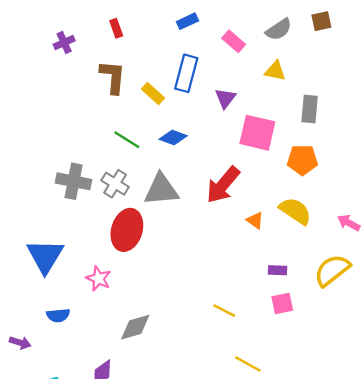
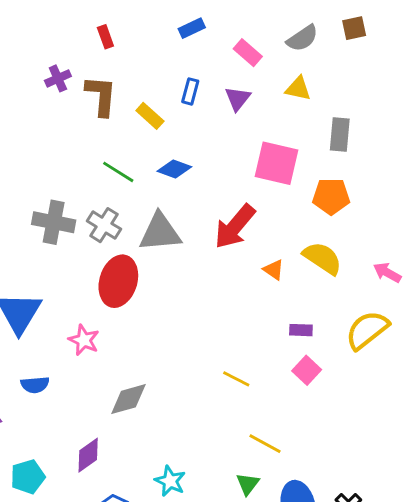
purple cross: (64, 43) -> (58, 78), moved
blue rectangle: (186, 73) -> (190, 91), size x0.6
purple triangle: (225, 98) -> (238, 99), moved
pink square: (282, 303) -> (307, 370), turned -35

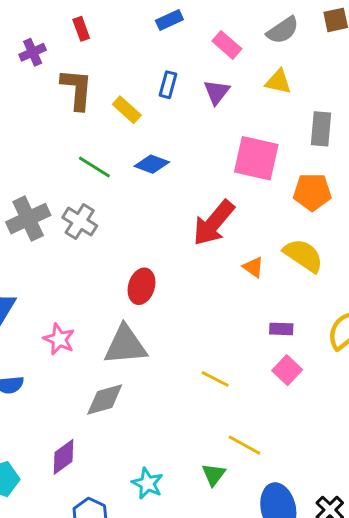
purple cross: (58, 78) -> (33, 52), moved
gray cross: (54, 222) -> (28, 219), turned -36
gray triangle: (160, 232) -> (125, 345), moved
red ellipse: (118, 281) -> (141, 286), moved, size x0.7
green triangle: (248, 484) -> (214, 475), moved

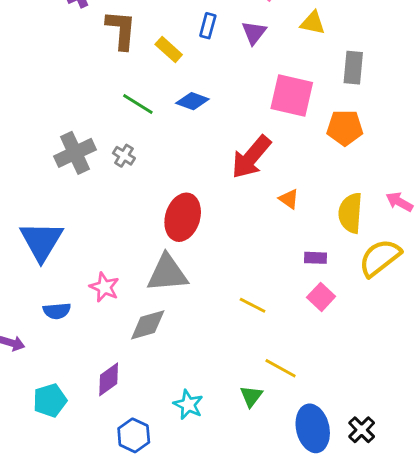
gray cross: (80, 222) -> (124, 156), size x0.7
yellow semicircle: (303, 255) -> (350, 213), moved, turned -120
red ellipse: (141, 286) -> (183, 217), size x1.4
pink star: (59, 339) -> (104, 287), moved

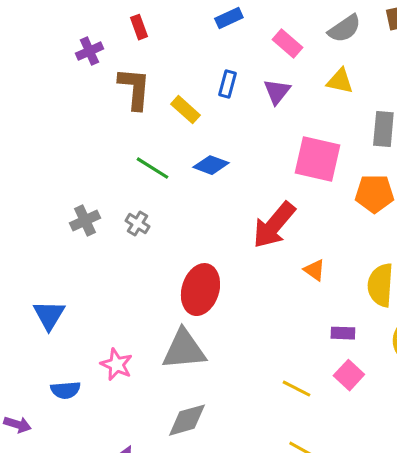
gray cross: (75, 153) -> (85, 221), size x0.7
blue triangle: (41, 241) -> (49, 315), size x0.7
yellow line: (253, 305) -> (296, 389), moved
gray diamond: (148, 325) -> (187, 420), moved

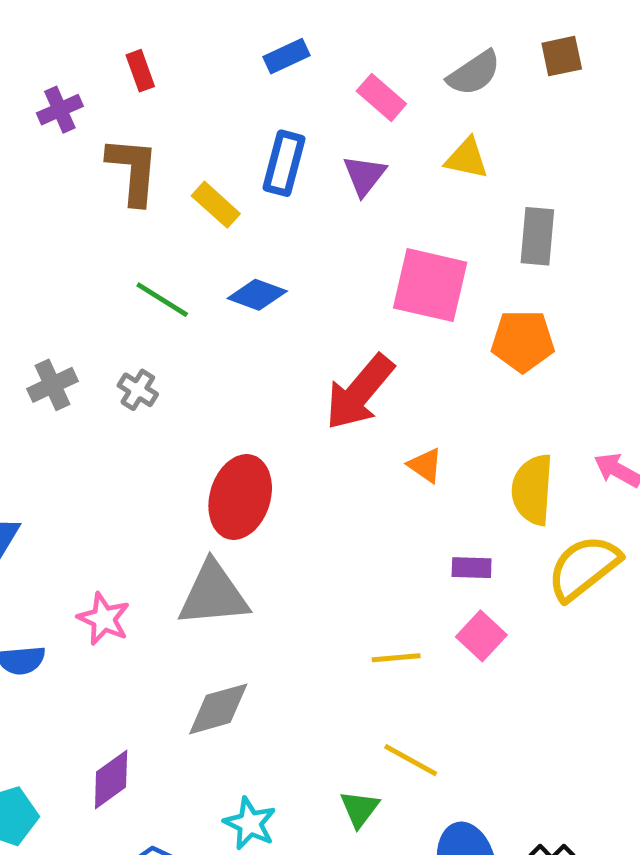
blue rectangle: (227, 84) -> (284, 163), size x1.4
yellow line: (296, 389) -> (396, 658), turned -32

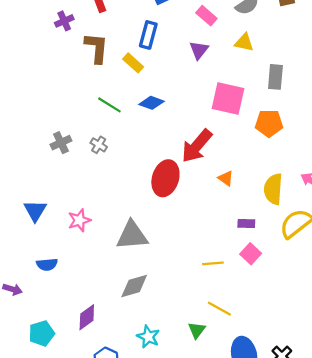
blue rectangle: (284, 163) -> (148, 35), moved
red ellipse: (240, 497) -> (165, 178), moved
pink star: (104, 619) -> (79, 220), moved, turned 30

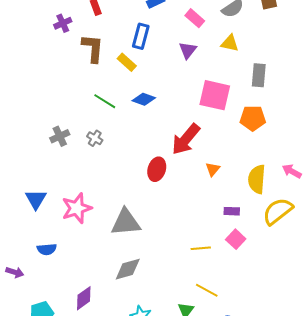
red ellipse: (165, 178) -> (157, 169), size x0.7
orange triangle: (226, 178) -> (213, 169), turned 35
pink star: (79, 220) -> (77, 208), size x1.4

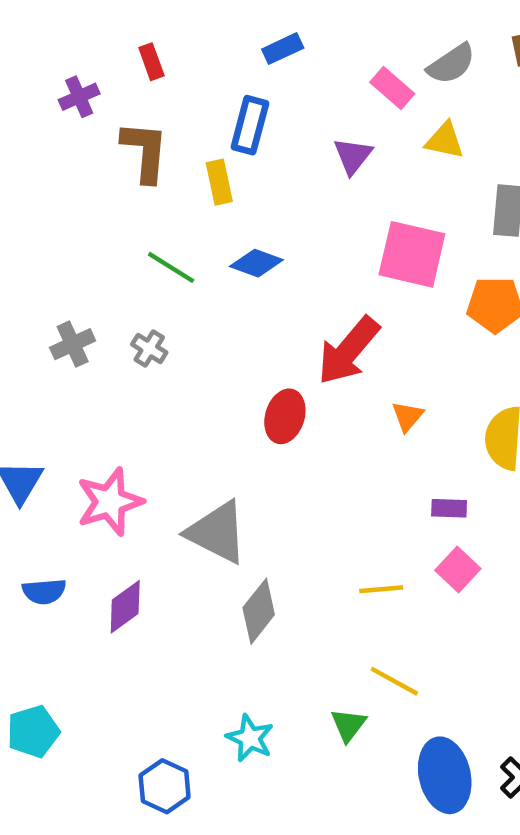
pink rectangle: (195, 18) -> (392, 88), moved
yellow rectangle: (127, 62) -> (219, 182), turned 36
gray triangle: (126, 222) -> (217, 532), turned 32
gray diamond: (128, 269) -> (259, 611), moved, turned -36
purple diamond: (84, 298) -> (125, 607), moved

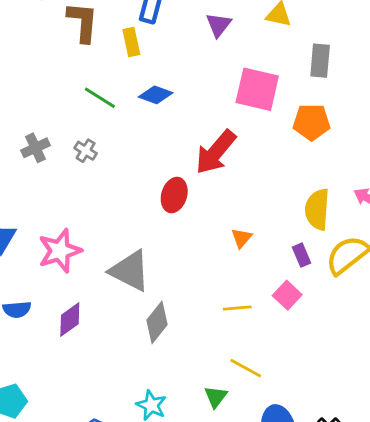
orange triangle: (408, 416) -> (241, 238), moved
purple rectangle: (449, 508) -> (302, 255), moved, turned 65

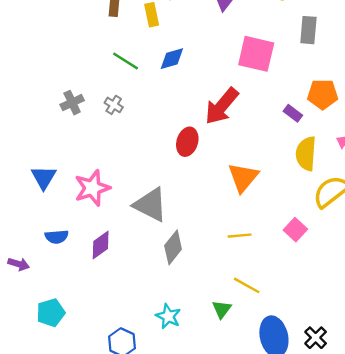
blue diamond: (156, 95) -> (172, 59), turned -36
orange pentagon: (312, 122) -> (323, 94), moved
orange triangle: (241, 238) -> (243, 177), size x1.8
purple rectangle: (302, 255) -> (293, 113), moved, turned -30
pink square: (287, 295) -> (295, 230), moved

